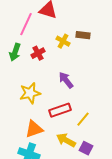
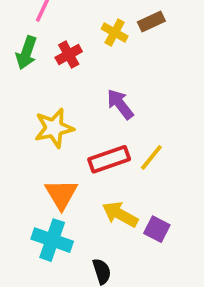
brown rectangle: (83, 35) -> (151, 21), turned -32
yellow line: (83, 119) -> (151, 157), moved
orange triangle: (34, 129) -> (61, 194), turned -42

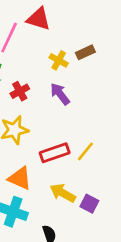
red cross: (69, 55) -> (20, 91), moved
purple arrow: (120, 104) -> (60, 94), moved
orange triangle: (61, 194) -> (20, 178), turned -35

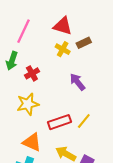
red triangle: (39, 19) -> (63, 26), moved
purple arrow: (60, 94) -> (77, 82), moved

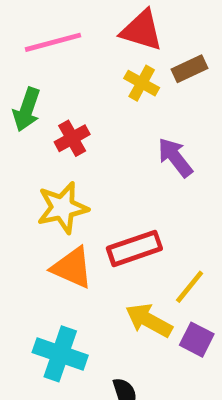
pink line: (24, 31) -> (53, 42), turned 50
yellow line: (84, 121) -> (190, 287), moved
orange triangle: (32, 142) -> (72, 268), moved

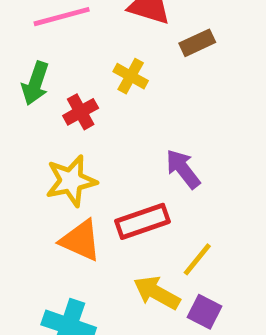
yellow cross: (142, 83) -> (131, 76), moved
purple arrow: (175, 157) -> (183, 169), moved

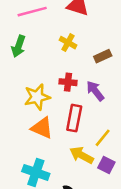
brown rectangle: (197, 43) -> (103, 56), moved
red cross: (81, 112) -> (68, 82), moved, turned 35
red rectangle: (142, 221) -> (74, 118), turned -60

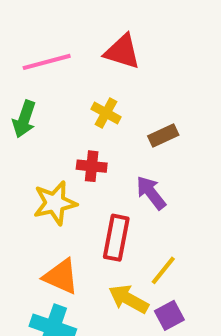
red cross: (68, 82) -> (92, 166), moved
orange triangle: (42, 128) -> (61, 277), moved
purple square: (106, 165) -> (169, 315), turned 35

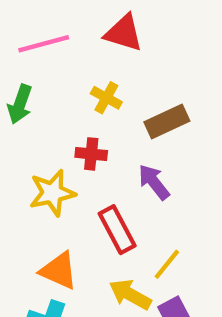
brown rectangle: (163, 135) -> (167, 122), size x1.4
red rectangle: (116, 238) -> (117, 230), turned -39

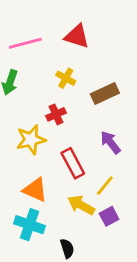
red cross: (91, 154) -> (56, 114), turned -30
purple arrow: (154, 182) -> (110, 142), moved

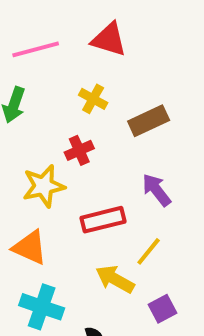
red rectangle: (73, 163) -> (103, 220), turned -76
orange triangle: (35, 190) -> (30, 247), moved
purple square: (109, 216) -> (162, 309), moved

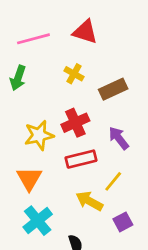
red cross: (79, 150) -> (75, 123), moved, size x1.4
orange triangle: (30, 247) -> (29, 179), turned 36
cyan cross: (42, 307) -> (38, 221), turned 32

